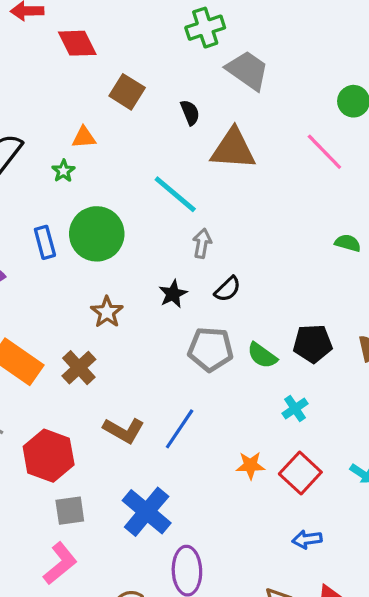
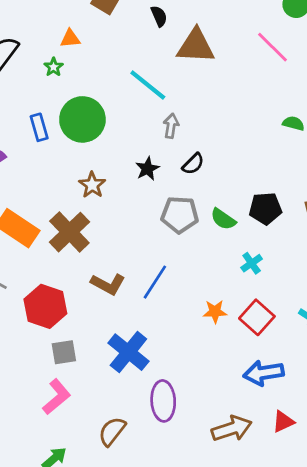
brown cross: (79, 368) -> (69, 232), size x1.4
blue arrow: (307, 539) -> (264, 373), size x1.6

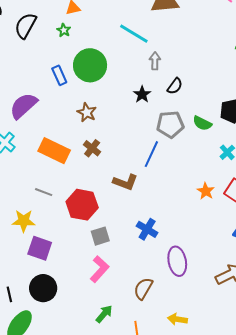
brown star: (92, 185) -> (87, 112), moved
brown cross: (69, 232) -> (92, 148), size x0.6
blue line: (155, 282) -> (151, 154), moved
orange star: (215, 312) -> (206, 191), turned -30
blue cross: (128, 352) -> (147, 229), size x0.7

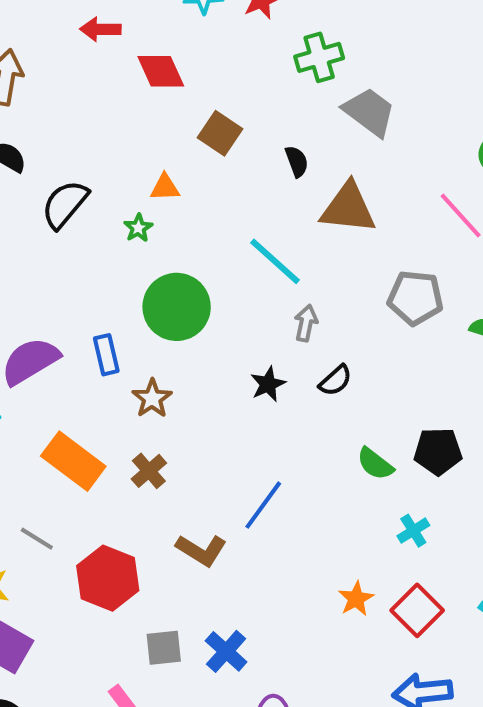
blue rectangle: (59, 75) -> (106, 355), moved
gray pentagon: (170, 124) -> (415, 298), moved
gray square: (100, 236) -> (164, 648), moved

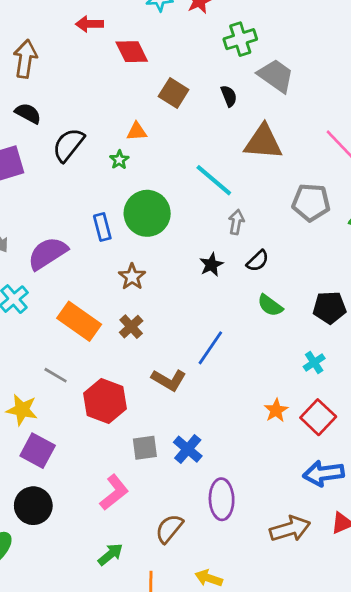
black semicircle: (297, 161) -> (229, 96), moved
blue rectangle: (106, 355) -> (102, 227), moved
green semicircle: (375, 464) -> (270, 305), moved

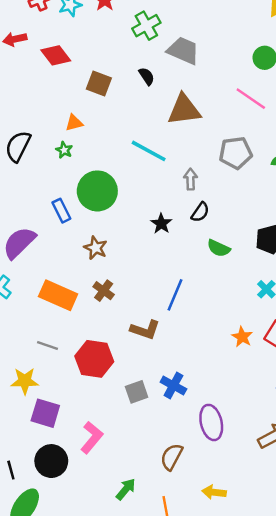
gray arrow: (236, 222) -> (191, 179), moved
pink L-shape: (114, 492) -> (92, 437), moved

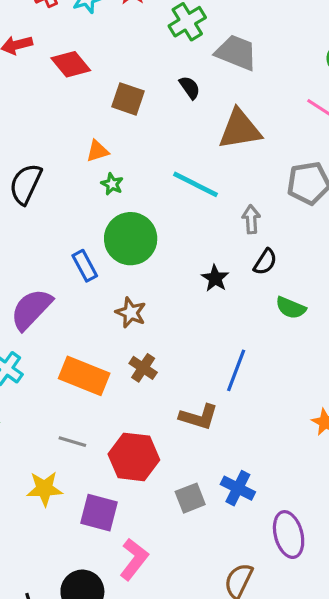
green star: (64, 150) -> (112, 184), moved
purple square: (45, 413) -> (99, 513), moved

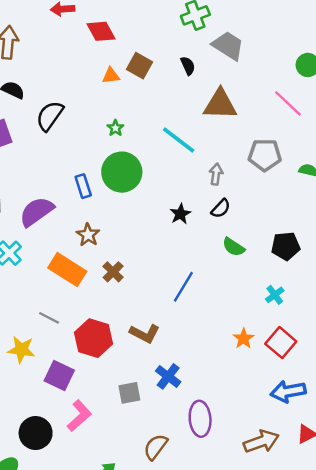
orange triangle: (97, 151) -> (111, 76), moved
brown star: (131, 313) -> (88, 235), moved
brown L-shape: (199, 417) -> (145, 334), moved
gray square: (190, 498) -> (129, 393), moved

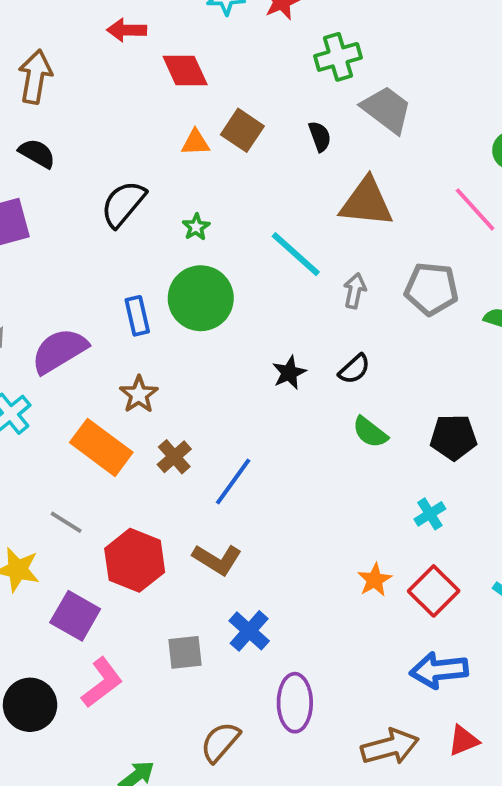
black semicircle: (50, 116) -> (123, 204), moved
gray arrow: (216, 174) -> (355, 291), moved
blue line: (183, 287) -> (233, 482), moved

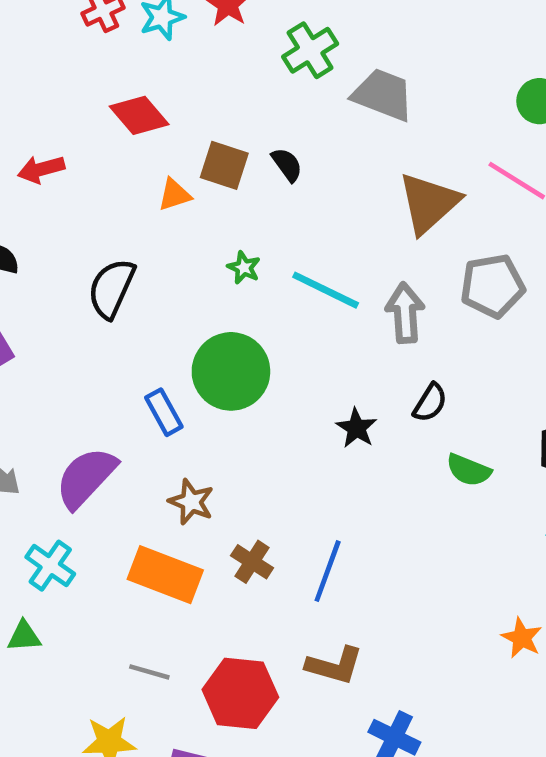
red arrow: (127, 30) -> (41, 169), moved
black semicircle: (320, 136) -> (287, 165), moved
brown triangle: (366, 202) -> (429, 203), moved, turned -32
green star: (196, 227) -> (244, 268), moved
gray arrow: (355, 291) -> (405, 313), size x1.4

